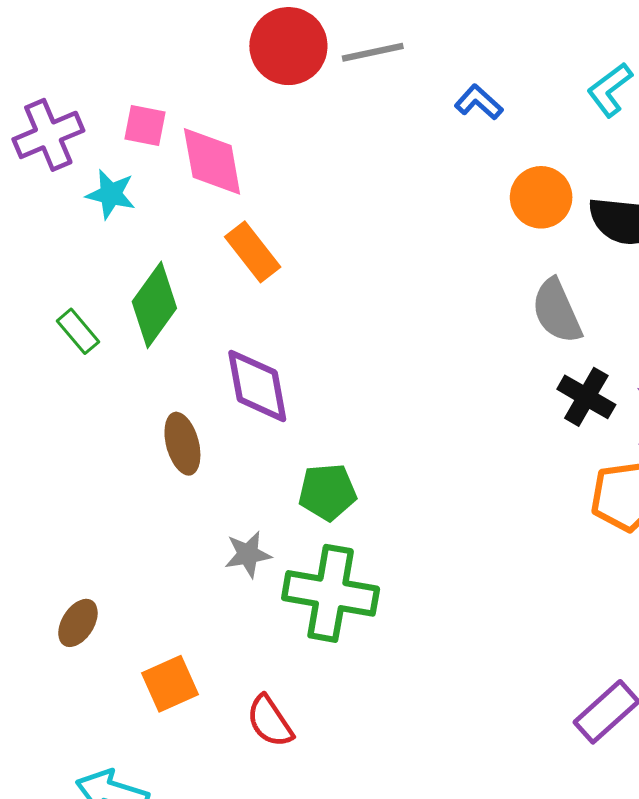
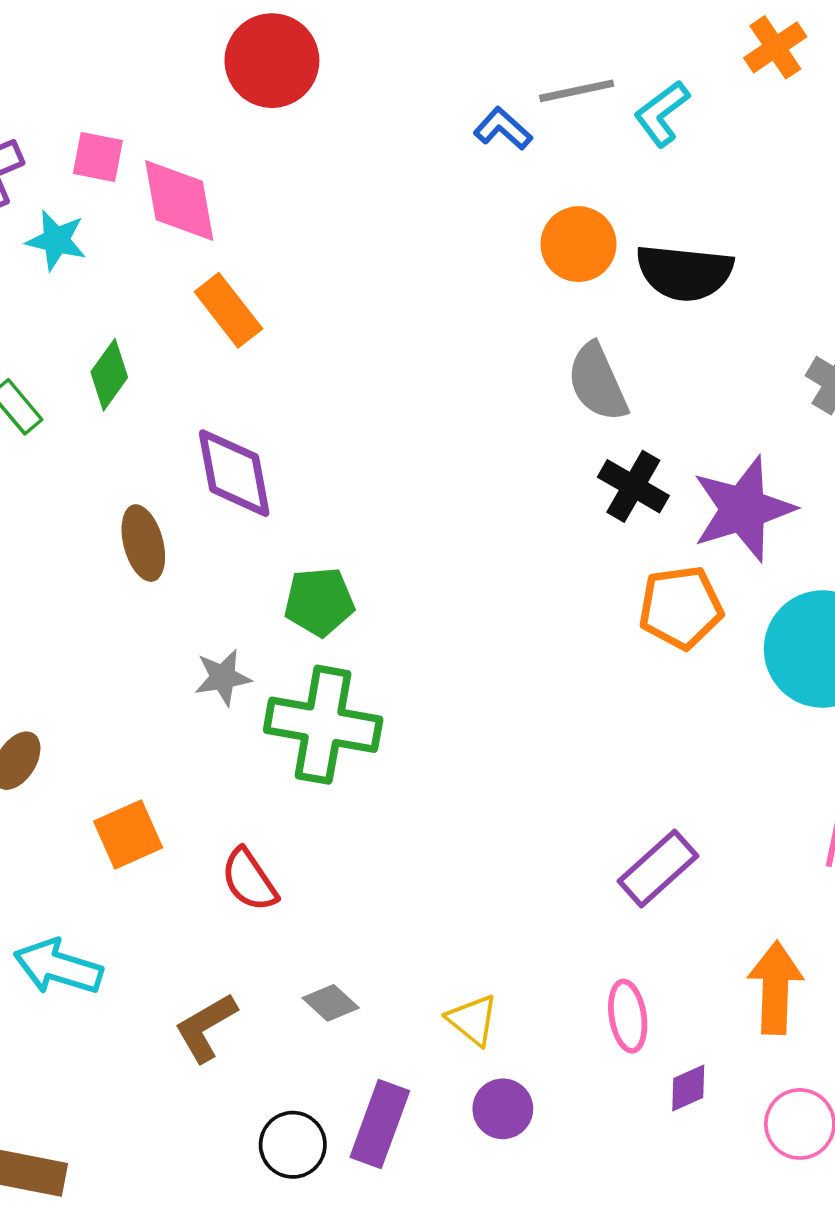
gray line: (373, 52) -> (577, 91), moved
green diamond: (154, 305) -> (109, 375), size x0.7

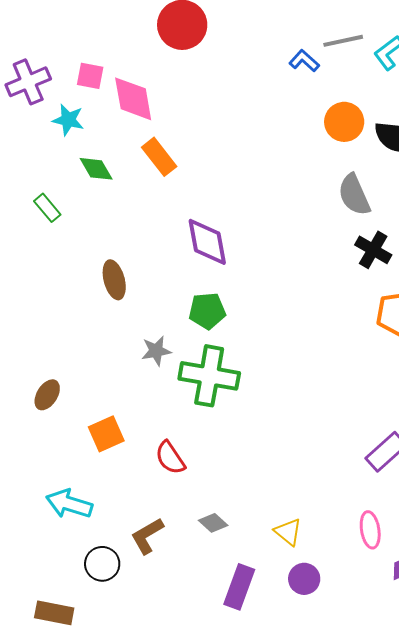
green diamond: (109, 375) -> (96, 169), moved, turned -66
purple diamond: (234, 473) -> (207, 242), moved
black circle: (293, 1145) -> (102, 564), moved

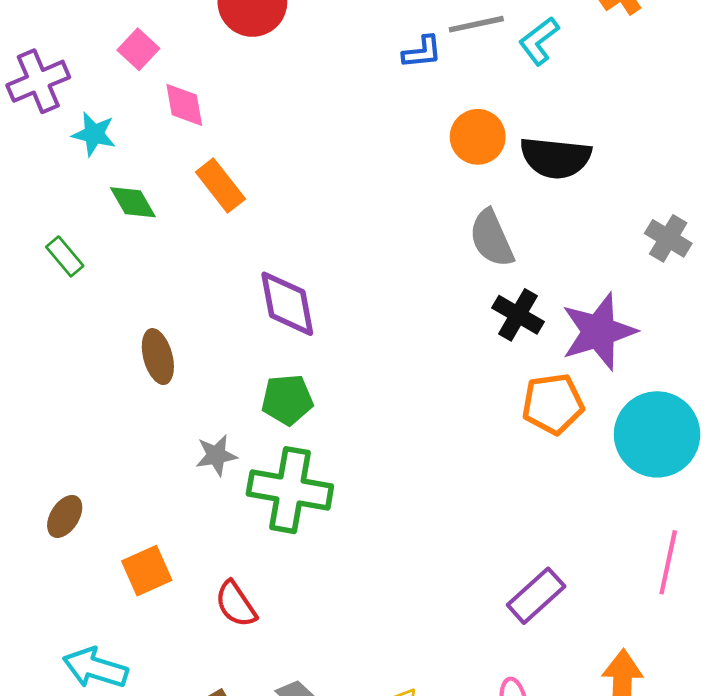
blue L-shape: (304, 61) -> (422, 52), turned 132
pink square: (90, 76) -> (138, 49), moved, turned 32
pink diamond: (133, 99) -> (184, 105), size x0.7

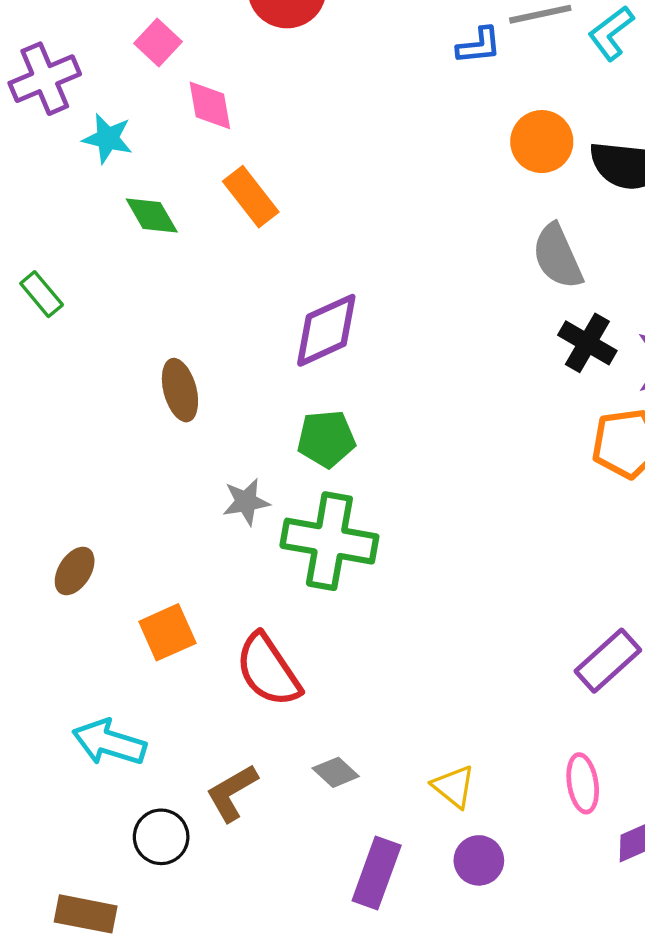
green rectangle: (65, 256) -> (42, 294), moved
purple diamond: (287, 304) -> (326, 330), turned 76
red semicircle: (236, 604) -> (268, 670), size x1.4

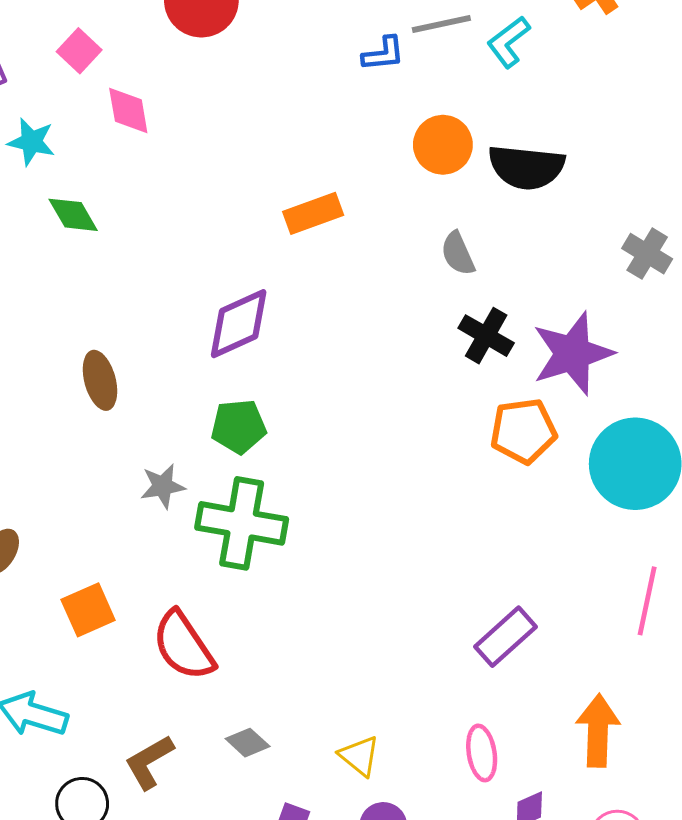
orange rectangle: (251, 197) -> (313, 213), moved, turned -72
gray semicircle: (558, 256) -> (458, 254), size x0.7

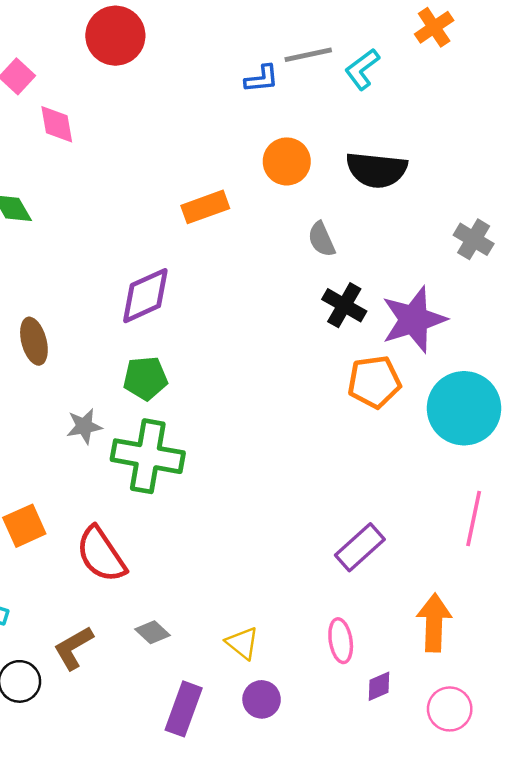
orange circle: (443, 145) -> (287, 161), moved

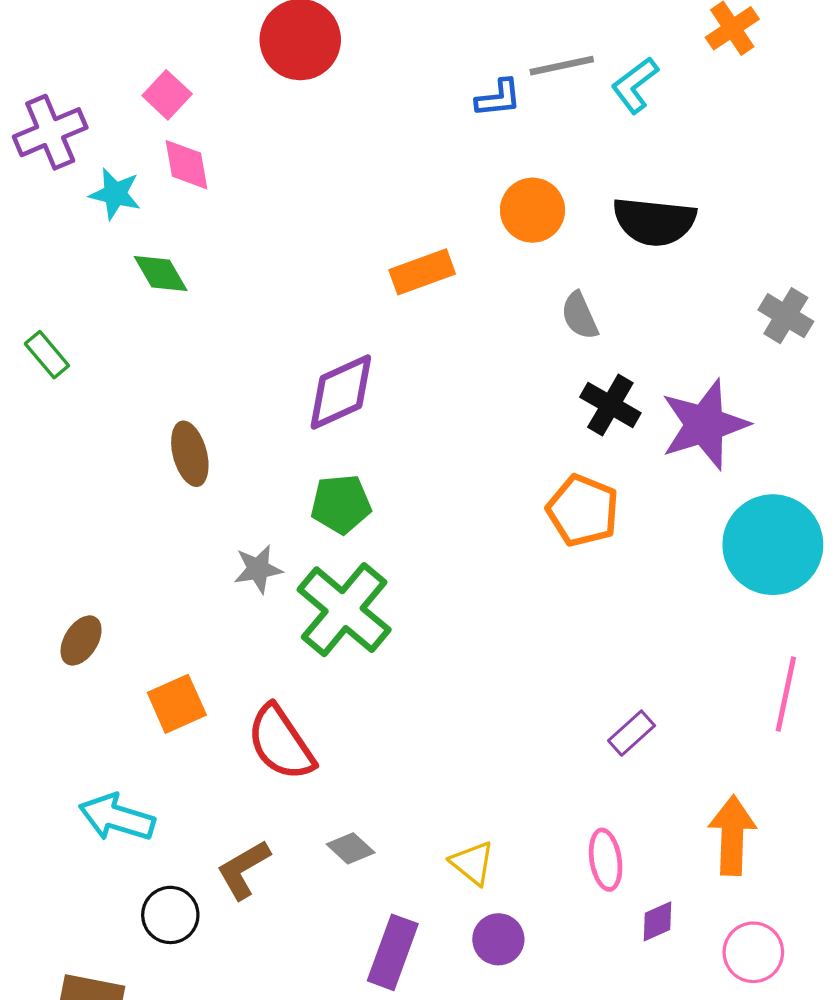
pink diamond: (57, 124) -> (187, 165), moved
orange pentagon: (374, 382) -> (583, 511), moved, turned 30
green cross: (148, 456) -> (344, 610), turned 30
purple rectangle: (360, 547) -> (632, 733), size x0.7

